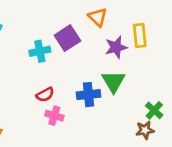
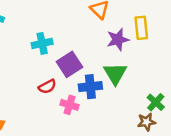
purple square: (67, 38) -> (69, 64), moved
pink cross: (54, 116) -> (69, 105), moved

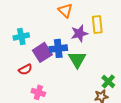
blue cross: (90, 87) -> (58, 48), moved
pink cross: (69, 105) -> (38, 92), moved

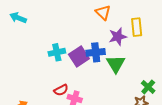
cyan cross: (21, 36) -> (57, 52), moved
red semicircle: (25, 69) -> (61, 90), moved

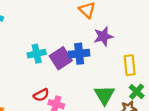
yellow rectangle: (137, 27) -> (130, 65), moved
green triangle: (116, 64) -> (104, 95), moved

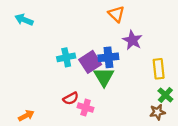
purple star: (103, 36) -> (132, 40), turned -30
green triangle: (104, 95) -> (104, 77), moved

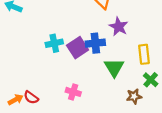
green triangle: (104, 77) -> (114, 68), moved
red semicircle: (71, 98) -> (31, 97), moved, turned 64
brown star: (157, 112) -> (134, 96), moved

